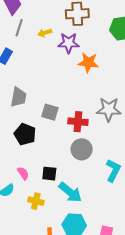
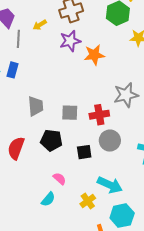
yellow arrow: (45, 33) -> (40, 25), moved
black square: (49, 174) -> (84, 152), moved
yellow cross: (36, 201) -> (88, 201), moved, turned -35

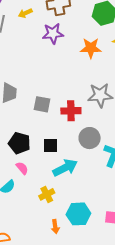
orange star: (94, 55) -> (91, 48), moved
black pentagon: (51, 140) -> (19, 143), moved
gray circle: (110, 141) -> (90, 138), moved
cyan arrow: (110, 185) -> (65, 168), moved, turned -60

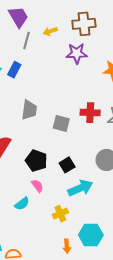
red cross: (71, 111) -> (90, 113), moved
black square: (50, 145) -> (67, 165), turned -35

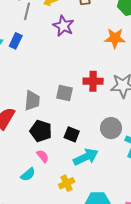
purple star: (77, 53) -> (63, 26), moved, turned 30
gray trapezoid: (29, 110) -> (32, 101), moved
black square: (67, 165) -> (72, 134), turned -35

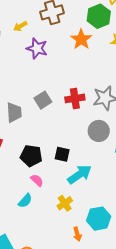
orange star: (115, 38) -> (81, 39), moved, turned -30
gray square: (64, 93) -> (43, 100), moved, turned -36
gray trapezoid: (32, 101) -> (14, 112), moved
gray circle: (111, 128) -> (99, 131), moved

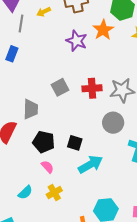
purple star: (37, 48) -> (77, 41), moved
gray trapezoid: (14, 112) -> (31, 109), moved
cyan semicircle: (25, 201) -> (25, 192), moved
yellow cross: (65, 203) -> (54, 193), moved

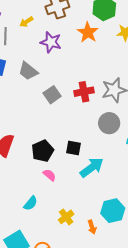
purple star: (77, 41) -> (51, 42), moved
gray trapezoid: (31, 109) -> (28, 71), moved, turned 135
black pentagon: (44, 142) -> (43, 151), turned -30
yellow cross: (54, 193) -> (66, 217), moved

